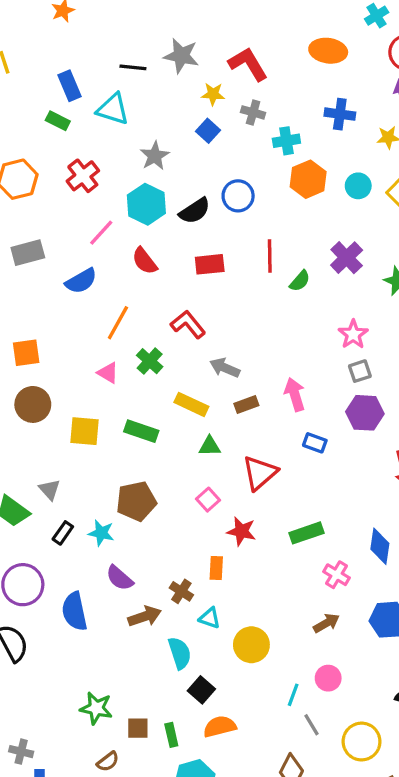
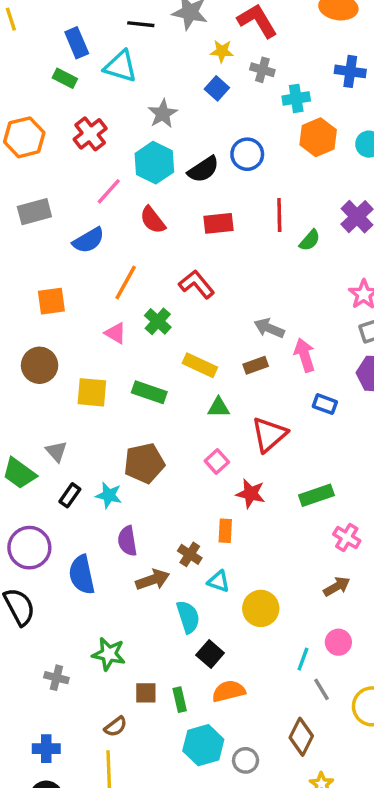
orange square: (26, 353) -> (51, 301), moved
gray arrow: (225, 368) -> (269, 328), moved
purple semicircle: (120, 578) -> (127, 541), turned 40
green star: (96, 708) -> (109, 654), moved
gray cross: (21, 752) -> (56, 678), moved

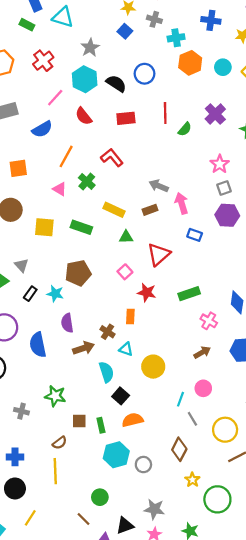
black semicircle: (203, 169) -> (116, 84), turned -114

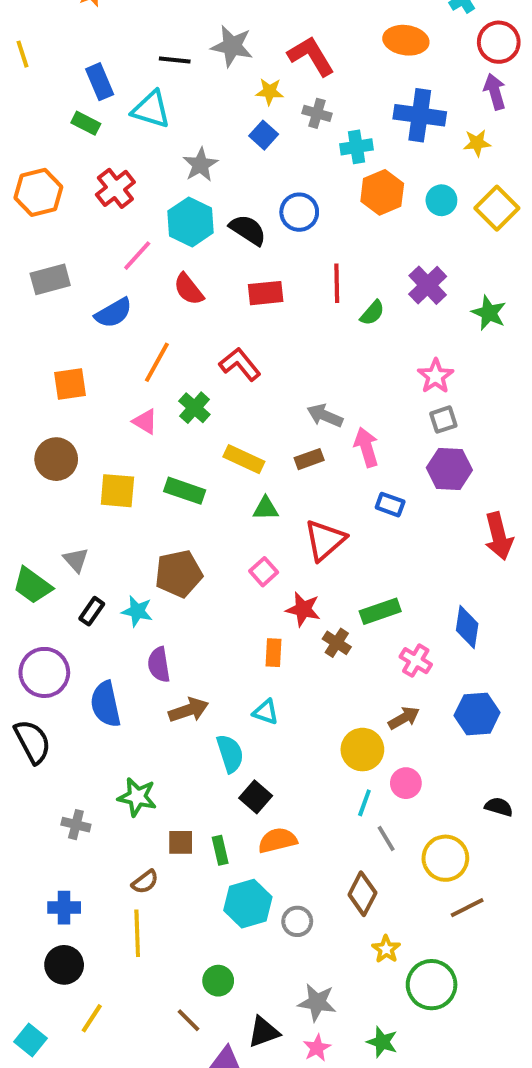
blue cross: (211, 20) -> (420, 115), size x1.4
brown cross: (107, 332) -> (337, 643), moved
yellow circle: (153, 367) -> (362, 750), moved

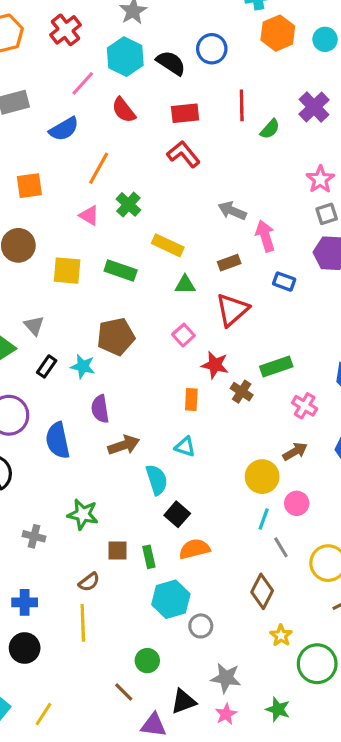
red L-shape: (240, 364) -> (183, 154), moved
brown rectangle: (309, 459) -> (229, 263), moved
gray circle: (297, 921) -> (201, 626), moved
yellow line: (92, 1018) -> (43, 714), moved

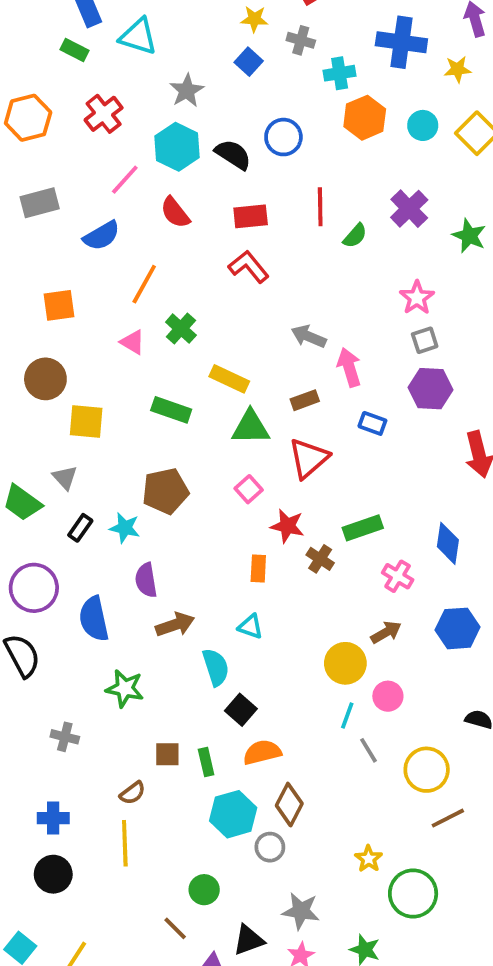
yellow square: (67, 271) -> (86, 421), moved
green triangle: (185, 285) -> (251, 427), size x1.5
green star: (83, 514) -> (125, 688), moved
brown diamond: (262, 591) -> (289, 805), moved

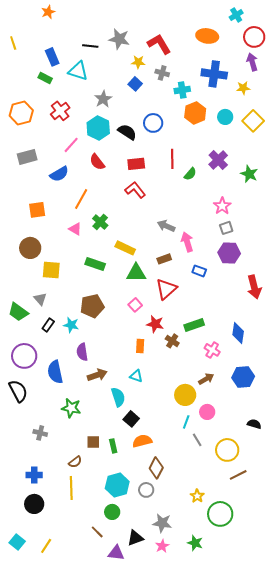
cyan hexagon: (233, 814) -> (117, 485), moved

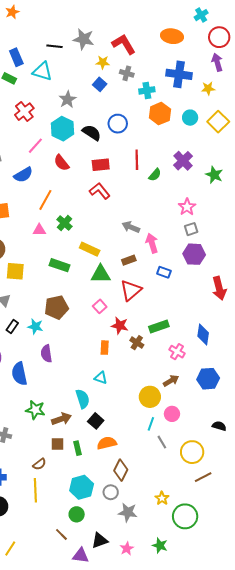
pink triangle: (75, 229) -> (39, 230), turned -32
brown arrow: (97, 375) -> (61, 419), moved
gray star: (162, 523) -> (128, 512), moved

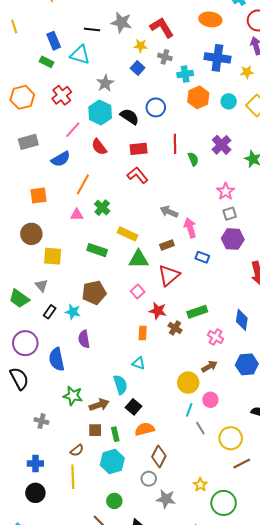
green semicircle: (155, 175) -> (193, 159), turned -64
cyan hexagon: (82, 487) -> (112, 461), moved

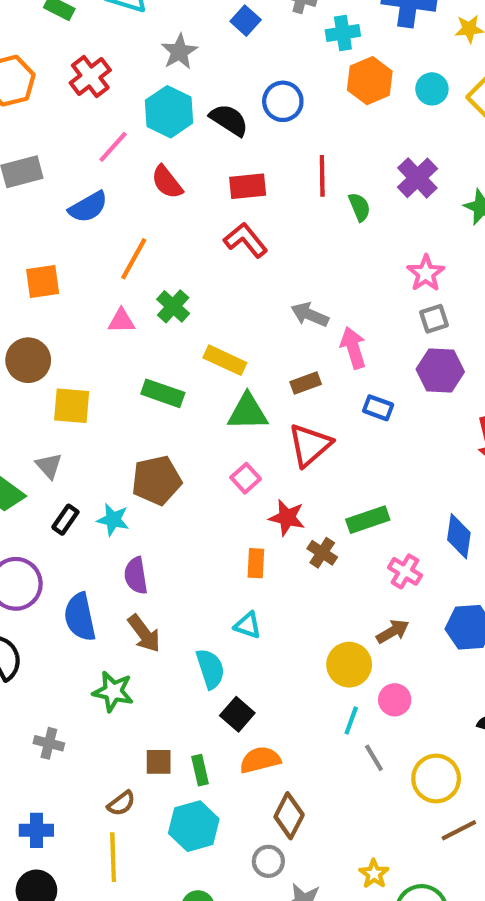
brown arrow: (99, 405) -> (144, 634), moved, turned 72

